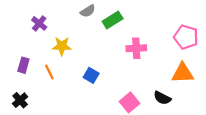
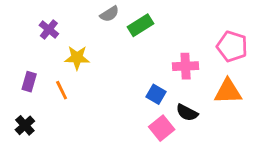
pink cross: (136, 48) -> (186, 66), moved
blue square: (91, 75) -> (156, 94), moved
black semicircle: (162, 98) -> (187, 113), moved

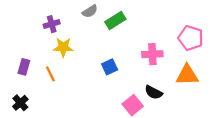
purple cross: (49, 29) -> (52, 24), moved, turned 35
blue square: (156, 94) -> (110, 67), moved, turned 35

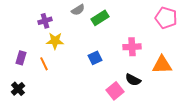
pink pentagon: (191, 38) -> (166, 18), moved

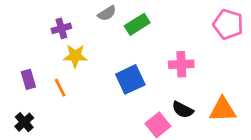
purple rectangle: (21, 58) -> (28, 79), turned -32
blue square: (95, 58) -> (130, 79), size x1.5
orange triangle: (162, 65) -> (223, 110), moved

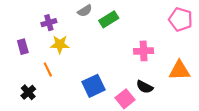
purple rectangle: (28, 79) -> (23, 47), moved
blue square: (130, 79) -> (94, 86), moved
orange triangle: (223, 110) -> (179, 71), moved
black cross: (24, 122) -> (28, 92), moved

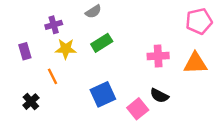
green rectangle: (109, 19) -> (102, 43), moved
pink pentagon: (181, 19) -> (199, 21), turned -30
orange triangle: (179, 71) -> (195, 63), moved

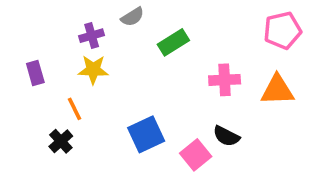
purple cross: (54, 25) -> (92, 36), moved
green rectangle: (102, 43) -> (173, 42), moved
black cross: (31, 102) -> (61, 141), moved

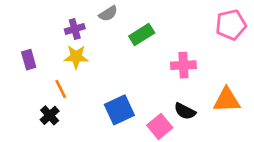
orange triangle: (277, 90) -> (227, 100), moved

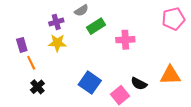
green rectangle: (142, 35) -> (96, 26), moved
pink cross: (183, 65) -> (125, 40), moved
orange line: (61, 89) -> (31, 63), moved
blue square: (119, 110) -> (90, 83), turned -30

